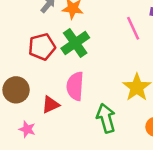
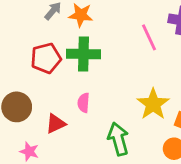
green cross: (75, 43) -> (84, 54), turned 36
pink semicircle: (75, 86) -> (84, 103), size x0.6

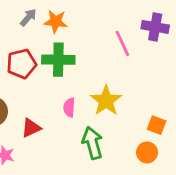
pink semicircle: (84, 103) -> (69, 107), moved
yellow star: (153, 104) -> (106, 101), moved

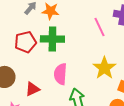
yellow star: (106, 101) -> (104, 68), moved
pink semicircle: (69, 107) -> (60, 74), size x1.5

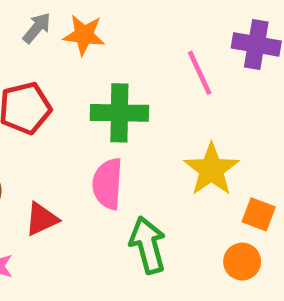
green cross: (52, 39) -> (119, 113), moved

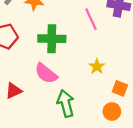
yellow star: (211, 170) -> (97, 66), size x0.6
pink semicircle: (108, 184) -> (46, 73), turned -55

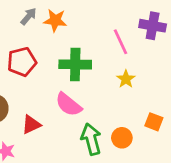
yellow star: (97, 66) -> (126, 79), moved
orange circle: (112, 112) -> (122, 138), moved

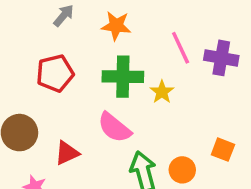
orange star: (55, 20) -> (116, 26), moved
purple cross: (153, 26) -> (221, 58), moved
yellow star: (126, 79) -> (162, 92), moved

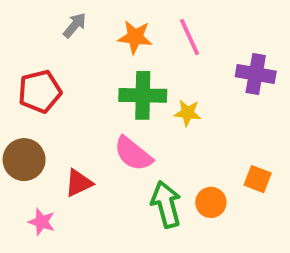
pink line: (181, 48) -> (190, 37), moved
red pentagon: (55, 73) -> (40, 91), moved
yellow star: (162, 92) -> (188, 113), turned -30

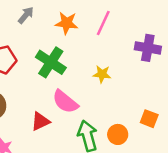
pink line: (190, 37) -> (103, 23), turned 50
green cross: (143, 95) -> (51, 62), moved, turned 32
red triangle: (79, 183) -> (40, 121), moved

